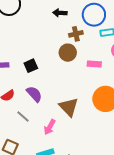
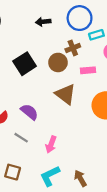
brown cross: (76, 34) -> (73, 48), moved
black square: (31, 66) -> (25, 64), moved, size x1.5
brown triangle: (69, 107) -> (65, 94), moved

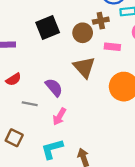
purple semicircle: (29, 112) -> (54, 87), moved
gray line: (21, 138) -> (30, 104), turned -32

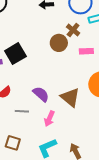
brown cross: (101, 21) -> (73, 30), turned -32
black square: (48, 27) -> (15, 54), moved
brown triangle: (84, 67) -> (70, 97), moved

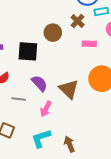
brown circle: (59, 43) -> (53, 33), moved
black square: (15, 54) -> (28, 51), moved, turned 30

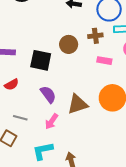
brown cross: (78, 21) -> (95, 36), turned 32
brown triangle: (69, 89) -> (78, 104), turned 50
gray line: (19, 99) -> (20, 118), moved

